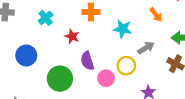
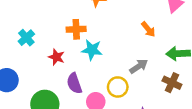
cyan star: (123, 29) -> (92, 50), moved

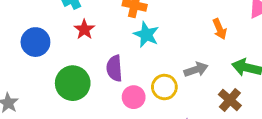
red star: (56, 57) -> (84, 29), moved

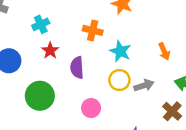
cyan star: (146, 35) -> (120, 51), moved
purple semicircle: (114, 68) -> (77, 68), moved
yellow circle: (164, 87) -> (119, 80), moved

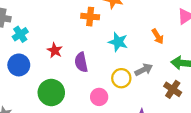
cyan cross: (41, 24) -> (20, 34), moved
orange cross: (93, 30) -> (90, 17), moved
yellow circle: (119, 80) -> (121, 78), moved

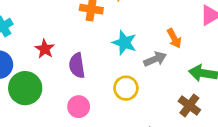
gray arrow: (144, 70) -> (155, 59), moved
green circle: (51, 93) -> (25, 88), moved
pink circle: (99, 97) -> (79, 107), moved

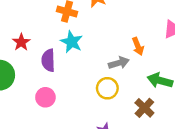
cyan star: (124, 43) -> (72, 42), moved
yellow circle: (126, 88) -> (107, 88), moved

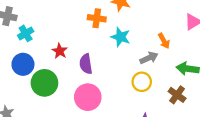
cyan star: (72, 42) -> (121, 37), moved
pink circle: (45, 97) -> (88, 97), size x1.5

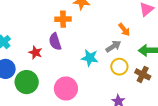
cyan star: (121, 37) -> (90, 58), moved
purple semicircle: (86, 64) -> (55, 42), moved
yellow circle: (142, 82) -> (119, 67), moved

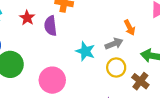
red star: (35, 52) -> (27, 18), moved

